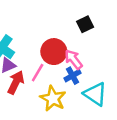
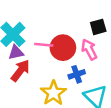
pink arrow: (74, 59) -> (89, 49), moved
pink line: (38, 73) -> (44, 45), moved, turned 54

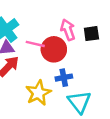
pink arrow: (89, 49) -> (68, 30), moved

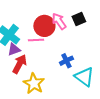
red circle: (54, 49) -> (44, 26), moved
yellow star: (38, 93) -> (34, 83), moved

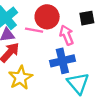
pink arrow: (59, 21) -> (67, 35), moved
blue cross: (66, 61) -> (62, 61), size x1.5

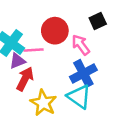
pink line: (34, 30) -> (34, 50), moved
cyan triangle: (78, 83) -> (79, 97), moved

